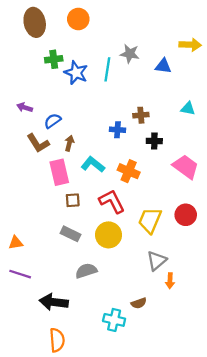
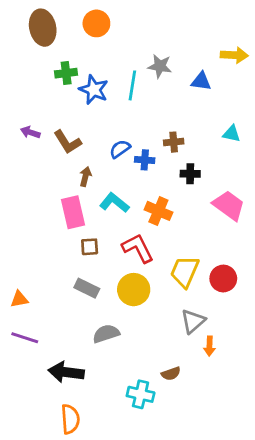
blue semicircle: (53, 121) -> (120, 149), moved
brown L-shape: (38, 143) -> (67, 142), moved
red circle: (186, 215) -> (223, 278), moved

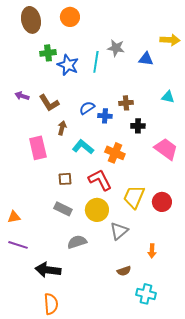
pink rectangle: (73, 212) -> (38, 148), moved
gray triangle: (193, 321) -> (119, 231), moved
cyan cross: (141, 394) -> (146, 294), moved

